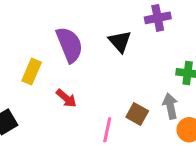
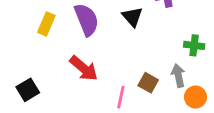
yellow rectangle: (32, 71) -> (46, 24), moved
red arrow: (66, 98) -> (84, 68), size x1.5

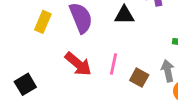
black triangle: (132, 17) -> (124, 15), turned -50
pink line: (121, 97) -> (113, 64), moved

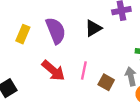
black triangle: (124, 15) -> (93, 28), turned -30

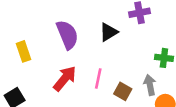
yellow rectangle: (23, 34) -> (24, 51), moved, turned -42
red arrow: (53, 70) -> (65, 78), turned -90

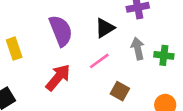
pink line: (98, 78) -> (99, 61), moved, turned 42
gray arrow: (150, 85) -> (138, 49), moved

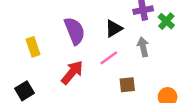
green cross: (164, 55) -> (166, 21), moved, turned 35
brown square: (120, 91) -> (127, 85), turned -35

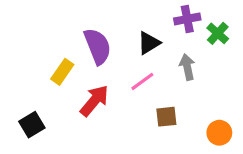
yellow rectangle: (33, 47) -> (62, 72), moved, turned 54

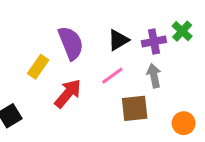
purple cross: (187, 19) -> (154, 42), moved
gray arrow: (187, 67) -> (154, 76), moved
brown square: (166, 117) -> (135, 108), size x1.4

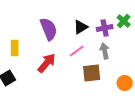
yellow rectangle: (38, 67) -> (15, 48), moved, turned -35

